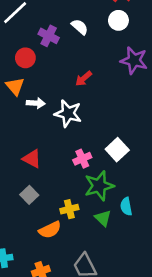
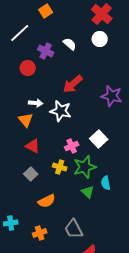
purple star: (134, 60) -> (112, 96), moved
red arrow: (84, 79) -> (73, 84), size x1.5
orange triangle: (15, 86) -> (26, 120), moved
yellow cross: (69, 209) -> (60, 167), moved, turned 32

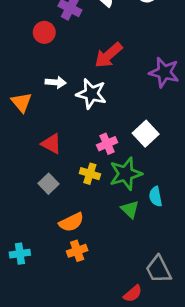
orange triangle: (26, 120) -> (21, 102), moved
gray trapezoid: (74, 229) -> (158, 269), moved
orange cross: (40, 233) -> (77, 251), moved

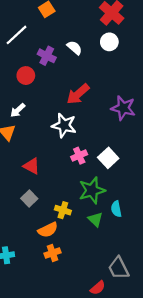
white arrow: (56, 82) -> (18, 110), moved, turned 133
pink cross: (107, 144) -> (79, 156), moved
yellow cross: (90, 174) -> (63, 210), moved

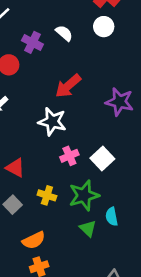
yellow cross: (63, 210) -> (47, 195), moved

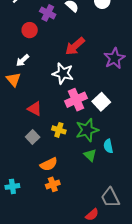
purple star: (120, 102) -> (114, 58), turned 30
pink cross: (69, 156) -> (76, 100), size x1.5

